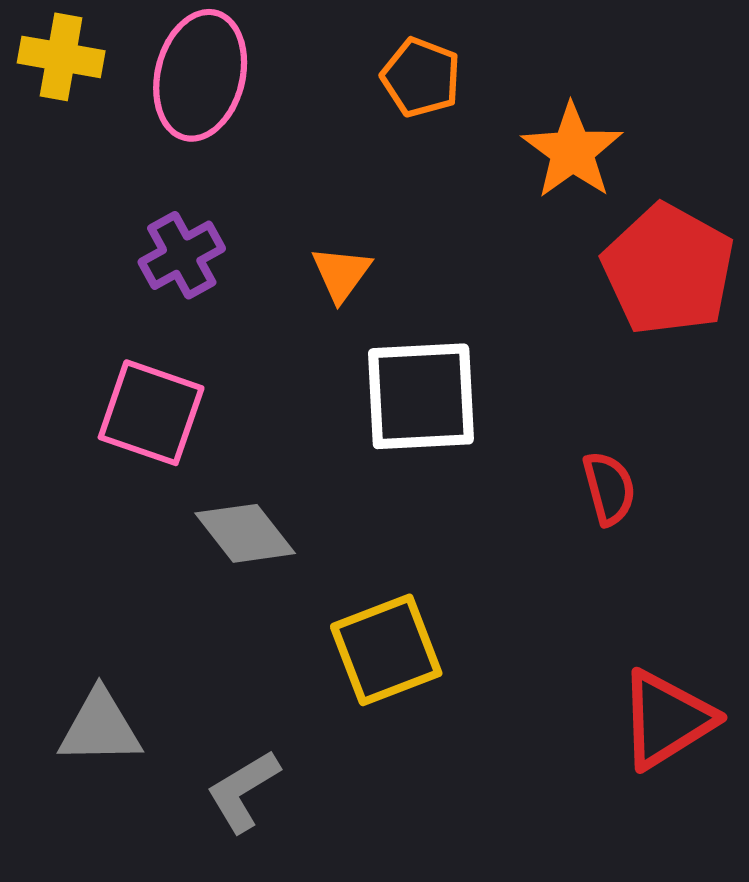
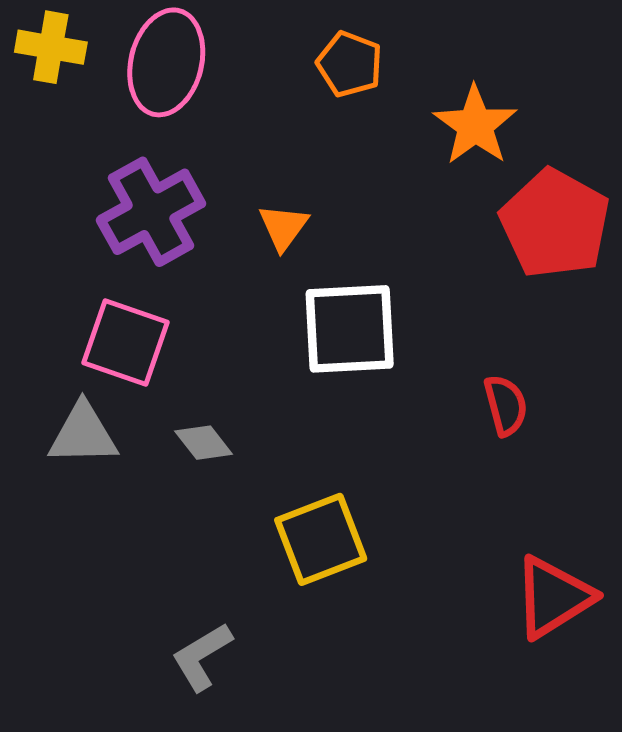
purple cross: (182, 255) -> (151, 212), size x1.5
gray diamond: (245, 533) -> (204, 443), size x0.7
gray triangle: (100, 728) -> (83, 434), moved

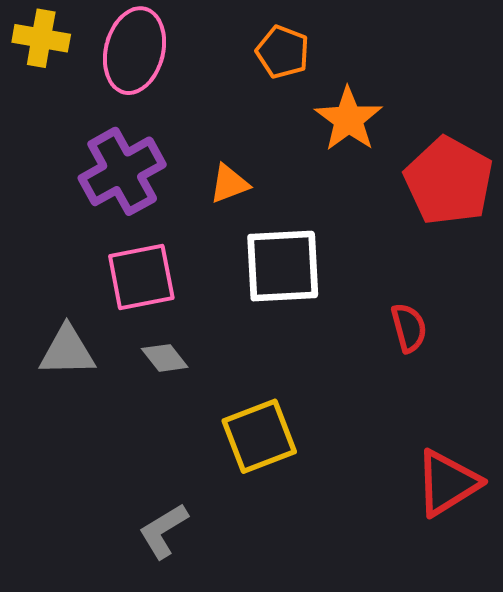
orange star: (475, 125) -> (349, 119), moved
orange triangle: (283, 227) -> (229, 184), turned 33
pink square: (126, 342) -> (141, 277), moved, turned -30

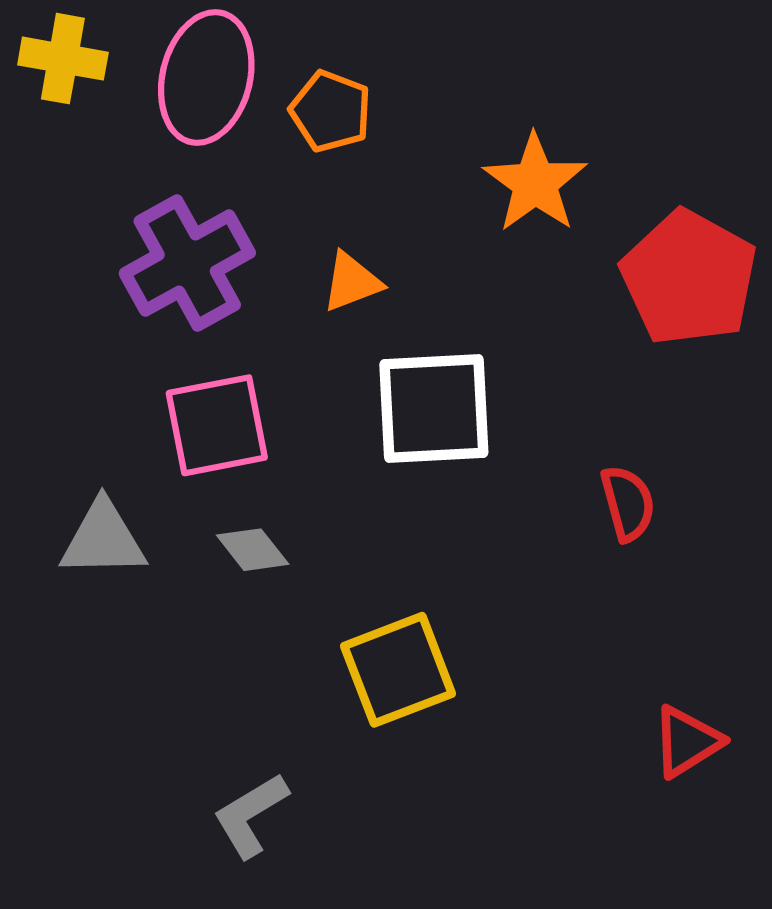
orange pentagon: (283, 52) -> (331, 111), moved
red triangle: (447, 483) -> (687, 741), size x0.7

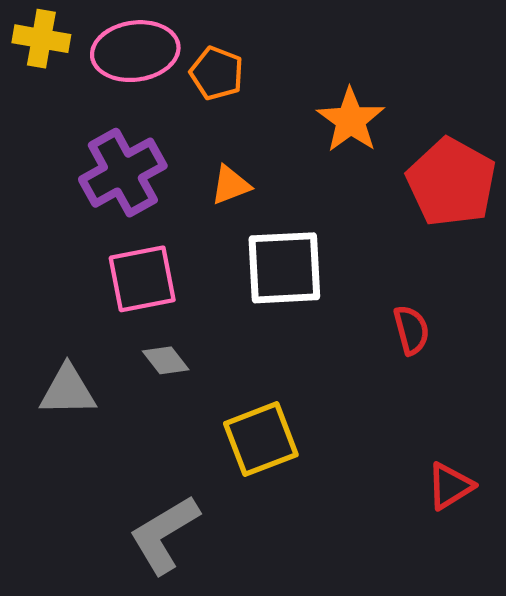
pink ellipse: (206, 78) -> (135, 51), turned 68
gray triangle: (103, 539) -> (68, 391), moved
gray L-shape: (251, 815) -> (164, 534), size x1.4

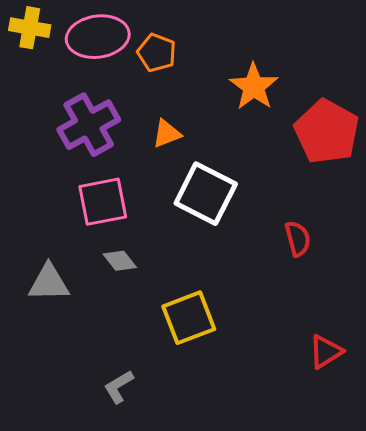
white square: (284, 268) -> (206, 194), turned 30
gray L-shape: (164, 534) -> (119, 387), size x0.6

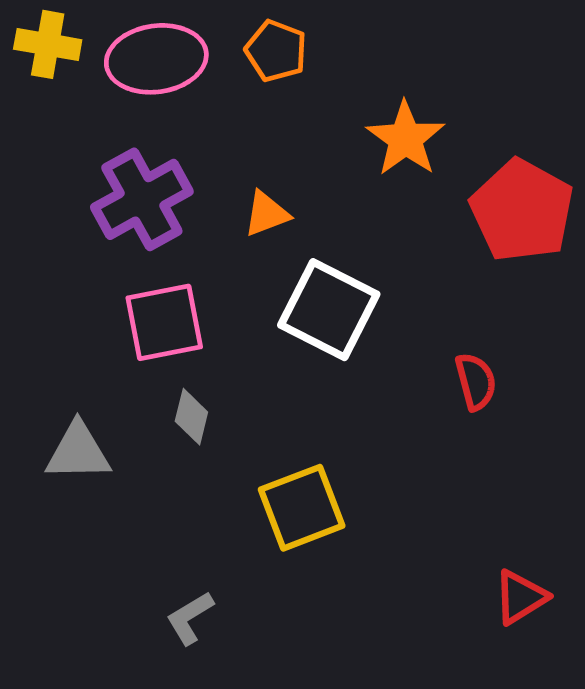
orange pentagon: (157, 53) -> (276, 51), moved
gray diamond: (120, 261) -> (191, 417), turned 52
red triangle: (326, 352) -> (520, 597), moved

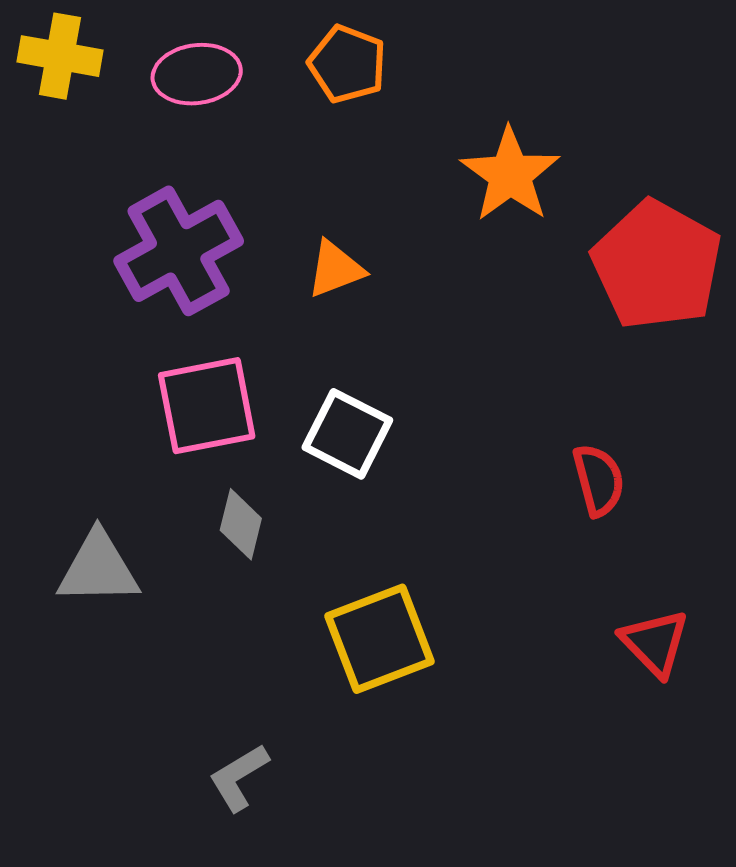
pink ellipse: (156, 59) -> (197, 74), size x0.7
white square: (329, 310) -> (347, 434), moved, size x0.7
red triangle: (520, 597) -> (655, 643), moved, turned -42

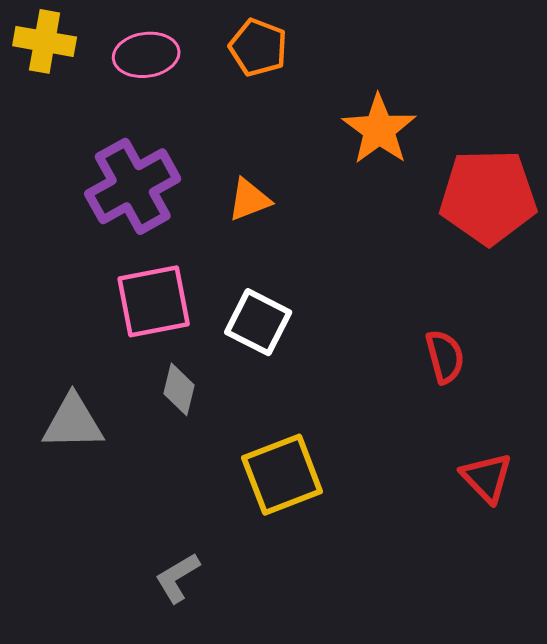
red pentagon: (657, 265) -> (488, 197), turned -30

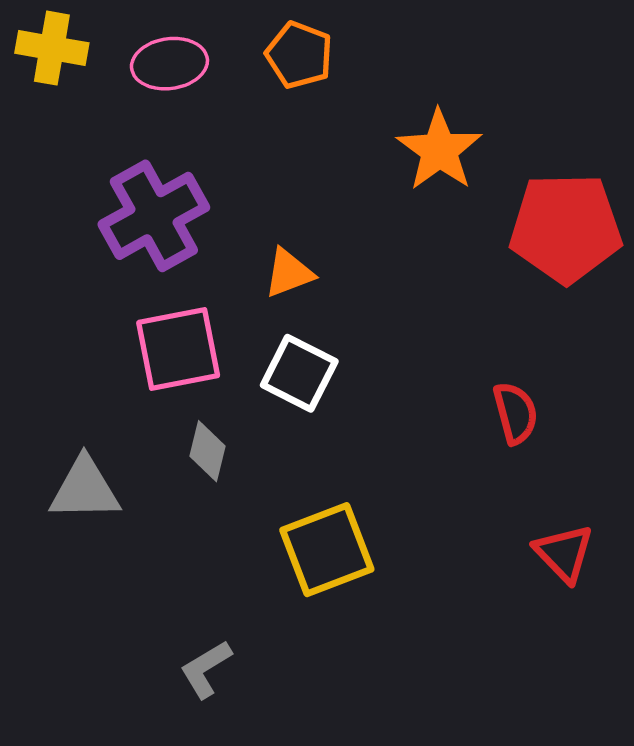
orange triangle: (249, 200) -> (289, 273), moved

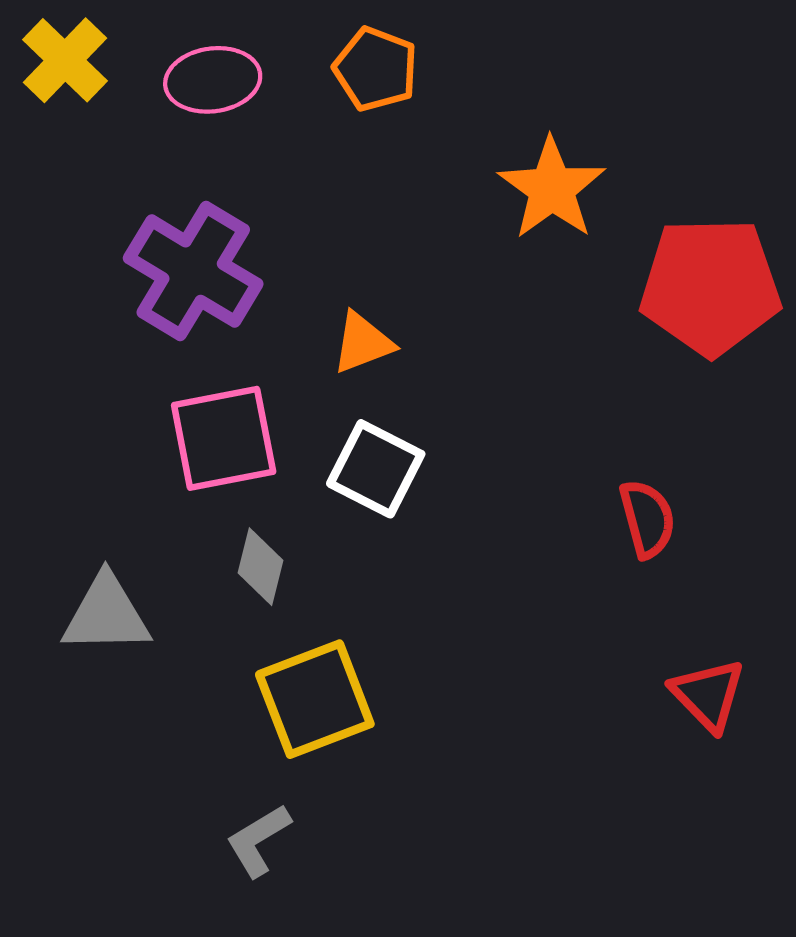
yellow cross: (52, 48) -> (65, 60), turned 34
purple cross: (154, 216) -> (193, 271), turned -30
yellow square: (327, 550) -> (315, 699), moved

